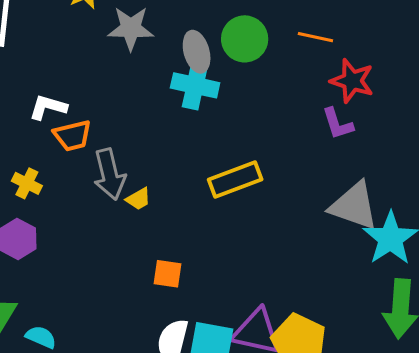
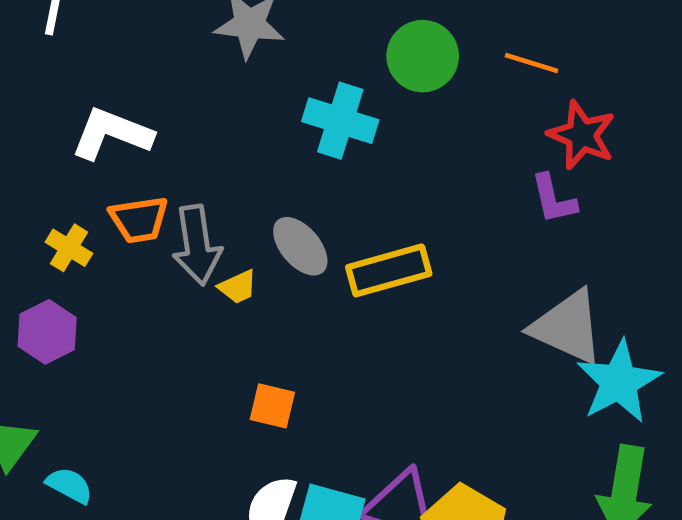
gray ellipse: (197, 52) -> (300, 246), moved, turned -30
white L-shape: (48, 107) -> (112, 134), size x1.4
orange trapezoid: (72, 136) -> (139, 220), moved

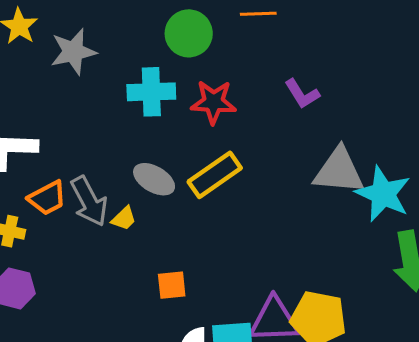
red star: (582, 135) -> (213, 102), moved

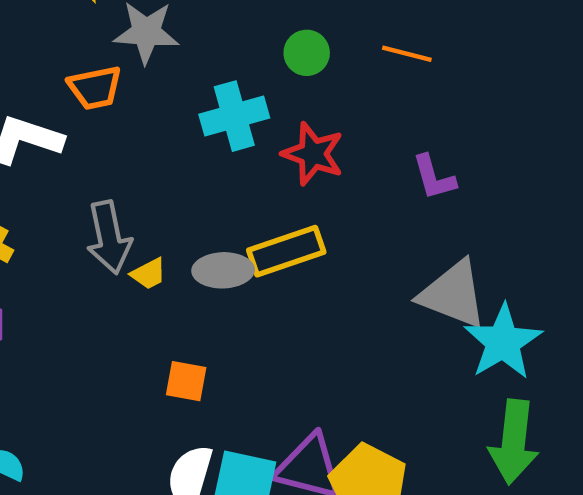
green circle: (189, 33) -> (307, 53), size x0.7
cyan cross: (151, 92) -> (234, 116), turned -30
gray ellipse: (154, 179) -> (223, 270), moved, turned -48
orange trapezoid: (47, 198) -> (95, 88), moved

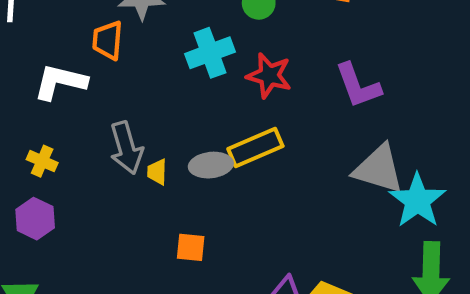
orange trapezoid: (95, 88) -> (108, 40), turned 111
purple L-shape: (434, 177) -> (358, 85), size x1.4
yellow trapezoid: (149, 274) -> (157, 172), turned 124

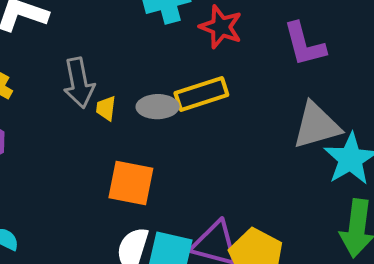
gray triangle: (379, 169) -> (316, 125), turned -38
orange square: (191, 247) -> (131, 183), size x1.6

